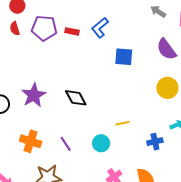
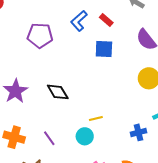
purple pentagon: (44, 28) -> (40, 36), moved
red rectangle: (72, 31) -> (106, 20), moved, turned 32
yellow line: (122, 123) -> (96, 118), moved

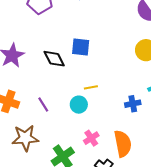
blue square: (104, 49) -> (81, 47), moved

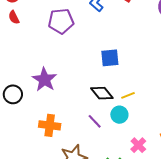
black diamond: (54, 59) -> (102, 93), moved
purple line: (43, 104) -> (95, 121), moved

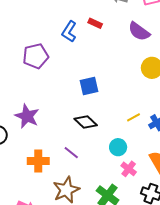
yellow line: (128, 95) -> (134, 117), moved
cyan circle: (119, 115) -> (118, 147), moved
purple line: (95, 121) -> (71, 153), moved

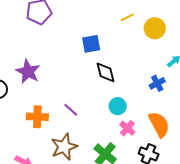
yellow line: (134, 117) -> (127, 17), moved
black diamond: (86, 122) -> (106, 72), moved, turned 30

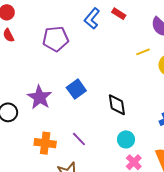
blue square: (91, 44) -> (76, 89), moved, turned -30

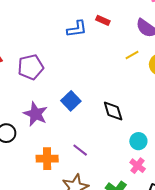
blue L-shape: (92, 19) -> (77, 29), turned -130
purple pentagon: (56, 39) -> (31, 67), moved
cyan circle: (126, 139) -> (138, 141), moved

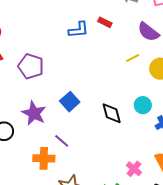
purple pentagon: (31, 67) -> (31, 66), turned 30
cyan circle: (138, 141) -> (143, 105), moved
purple line: (80, 150) -> (62, 141), moved

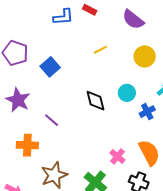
yellow line: (133, 58) -> (100, 50), moved
blue square: (70, 102) -> (50, 67), moved
purple line: (62, 141) -> (52, 120), moved

